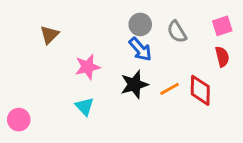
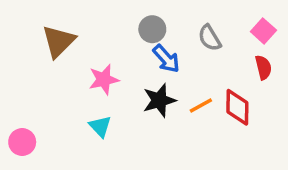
gray circle: (140, 24) -> (152, 29), moved
pink square: (222, 26) -> (263, 31), turned -30
brown triangle: (49, 35) -> (59, 41), size x1.5

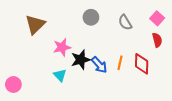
blue arrow: (166, 59) -> (99, 65), moved
black star: (159, 100) -> (81, 60), moved
orange line: (201, 106) -> (120, 63), turned -48

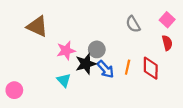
gray circle: (91, 17) -> (97, 49), moved
brown triangle: (35, 24) -> (37, 26), turned -50

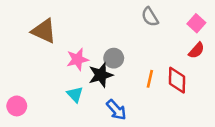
gray semicircle: (133, 24) -> (150, 17), moved
red semicircle: (167, 43) -> (196, 50), turned 56
blue arrow: (106, 69) -> (116, 110), moved

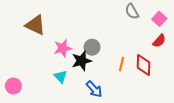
gray semicircle: (150, 17) -> (132, 11), moved

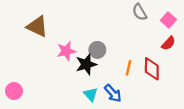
cyan triangle: (61, 77) -> (91, 94), moved
blue arrow: (94, 89) -> (113, 93), moved

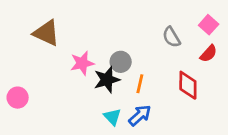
gray semicircle: (140, 12) -> (171, 37), moved
orange line: (128, 68) -> (140, 84), moved
pink circle: (14, 91) -> (18, 98), moved
blue arrow: (113, 93) -> (140, 115), turned -90

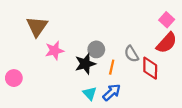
brown triangle: (46, 33) -> (37, 26), turned 40
gray semicircle: (171, 37) -> (131, 54), moved
red semicircle: (209, 54) -> (167, 43), size x1.5
pink star: (82, 63) -> (55, 51), moved

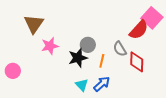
pink square: (167, 20) -> (152, 18), size x1.5
red semicircle: (167, 43) -> (139, 30), moved

